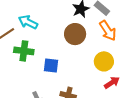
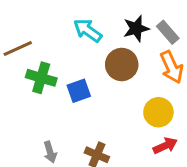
cyan arrow: (28, 22) -> (88, 30), moved
blue square: (51, 65) -> (79, 91), moved, turned -35

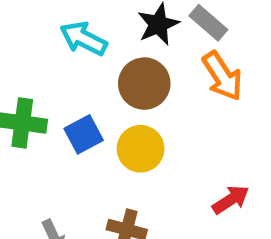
yellow circle: (158, 112) -> (141, 149), moved

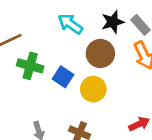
blue square: (84, 134) -> (63, 77), turned -36

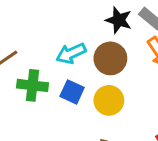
black star: (113, 22) -> (119, 20), turned -30
cyan arrow: (70, 24) -> (71, 53), moved, turned -50

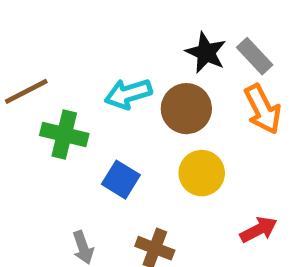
blue square: (72, 92) -> (121, 180), moved
yellow circle: (109, 100) -> (202, 173), moved

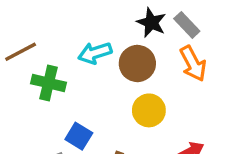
blue square: (121, 180) -> (79, 136), moved

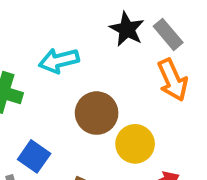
brown circle: (137, 63) -> (97, 113), moved
yellow circle: (149, 110) -> (135, 144), moved

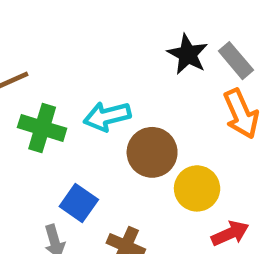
cyan arrow: (59, 61) -> (107, 116), moved

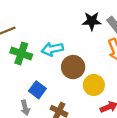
black star: (188, 54) -> (92, 21), turned -30

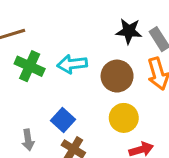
brown circle: (73, 67) -> (117, 76), moved
blue square: (37, 90) -> (63, 120), moved

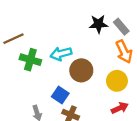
brown circle: (117, 76) -> (81, 70), moved
yellow circle: (124, 118) -> (117, 81), moved

